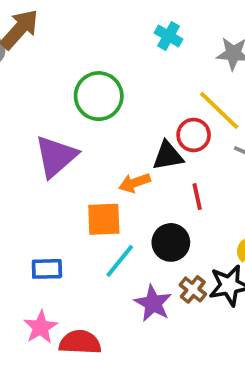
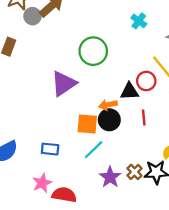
black circle: (171, 242) -> (109, 120), moved

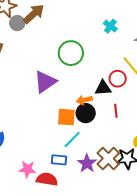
blue rectangle: (50, 149) -> (59, 160), moved
brown cross: (134, 172) -> (108, 158), size x1.6
pink star: (42, 183) -> (27, 169), turned 30

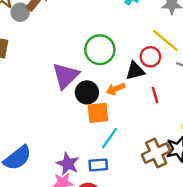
green circle: (71, 53) -> (100, 50), moved
black circle: (86, 113) -> (87, 92), moved
brown cross: (108, 158) -> (156, 153), turned 30
purple star: (87, 163) -> (68, 164), moved

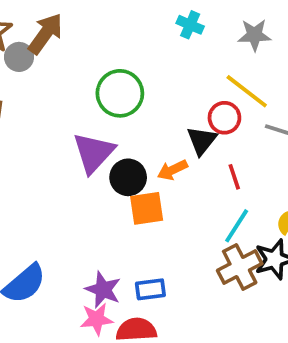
green circle: (100, 50) -> (120, 93), moved
black triangle: (135, 71) -> (202, 140), turned -35
cyan line: (110, 138) -> (237, 226), moved

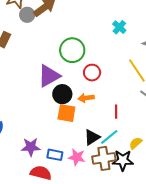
red circle: (224, 118) -> (92, 73), moved
black triangle: (202, 140) -> (92, 137), moved
purple star: (103, 290) -> (31, 147), turned 30
pink star: (97, 319) -> (77, 157), moved

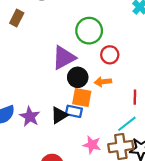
black triangle: (92, 137) -> (59, 115), moved
purple star: (31, 147) -> (30, 117), moved, turned 30
blue rectangle: (55, 155) -> (74, 111), moved

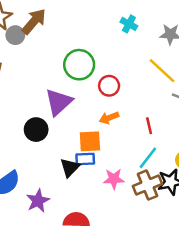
black circle: (78, 77) -> (36, 130), moved
purple star: (30, 117) -> (38, 201), moved, turned 30
pink star: (92, 145) -> (114, 179), moved

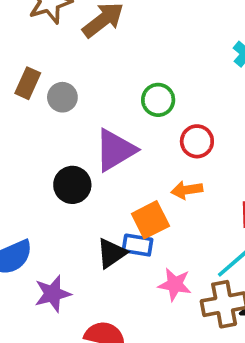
gray circle: (15, 35) -> (62, 97), moved
green circle: (79, 65) -> (158, 100), size x0.7
orange square: (90, 141) -> (150, 220), turned -35

